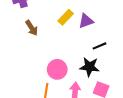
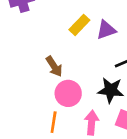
brown arrow: (32, 28) -> (54, 66), moved

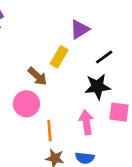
yellow rectangle: (79, 25) -> (59, 57), moved
pink circle: (68, 93) -> (26, 104), moved

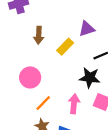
brown arrow: (37, 76) -> (39, 35), moved, turned 35
orange line: (49, 130) -> (43, 103), turned 35

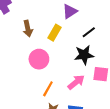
pink circle: (30, 77) -> (39, 59), moved
pink arrow: (74, 104) -> (76, 82), turned 60

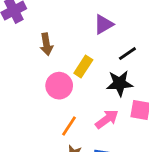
yellow rectangle: (54, 33) -> (83, 67), moved

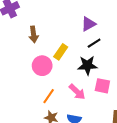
purple triangle: (104, 24) -> (88, 24), moved
pink arrow: (107, 119) -> (77, 92), turned 78

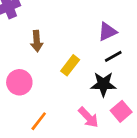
pink circle: (42, 66) -> (19, 82), moved
pink square: (102, 86) -> (121, 111), turned 35
orange line: (49, 96) -> (39, 121), moved

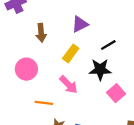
purple triangle: (107, 32) -> (80, 24), moved
pink arrow: (88, 117) -> (68, 85), moved
orange line: (39, 121) -> (44, 103), turned 60

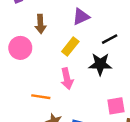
pink circle: (26, 69) -> (20, 48), moved
pink arrow: (68, 85) -> (67, 79), turned 30
pink square: (116, 93) -> (116, 106), moved, turned 30

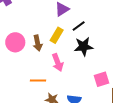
brown arrow: (40, 24) -> (38, 43), moved
black line: (110, 39) -> (79, 26), moved

